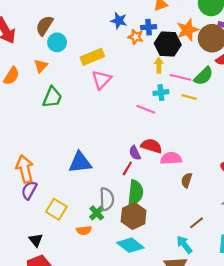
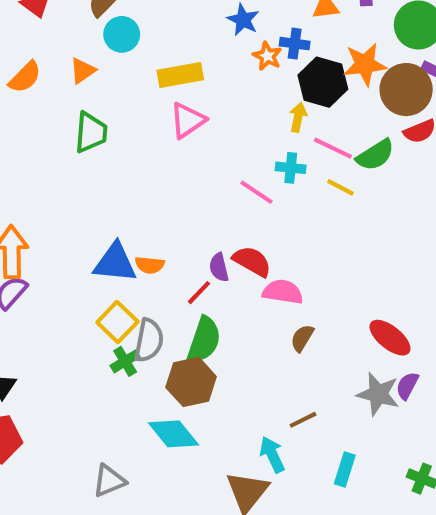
green trapezoid: (52, 97) -> (91, 132), turned -30
yellow square: (56, 209) -> (117, 322), moved
orange semicircle: (84, 230) -> (150, 265), moved

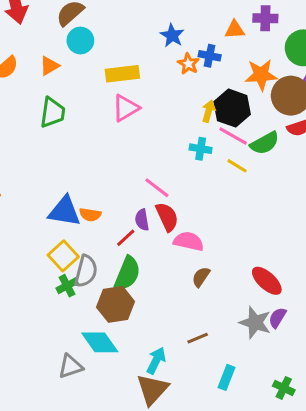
black hexagon: (323, 82) -> (232, 108), moved
pink line: (256, 192) -> (157, 188), moved
red semicircle: (252, 261) -> (167, 217), turned 32
cyan arrow: (272, 455) -> (156, 361), moved, turned 48
gray triangle: (109, 481) -> (70, 366), moved

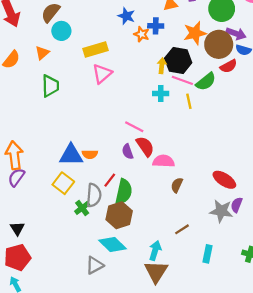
yellow line: (237, 166) -> (189, 101), turned 56
red line: (126, 238) -> (110, 180), moved
yellow square: (63, 256) -> (63, 183), moved

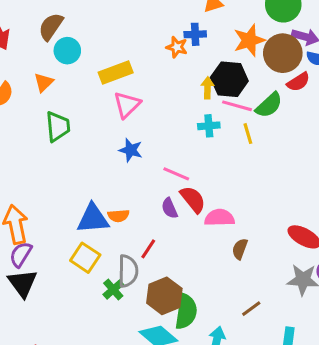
blue star: (126, 16) -> (131, 150), moved
green semicircle: (124, 192) -> (186, 312), moved
black triangle: (17, 228) -> (22, 283), moved, size x1.5

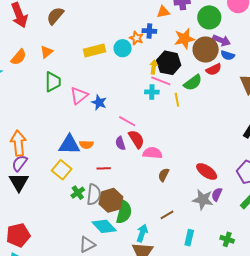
cyan circle: (67, 51) -> (123, 48), moved
pink triangle: (127, 105) -> (79, 96), moved
pink line: (237, 106) -> (161, 81), moved
red line: (148, 249) -> (104, 168), turned 48
gray semicircle: (128, 271) -> (94, 194), moved

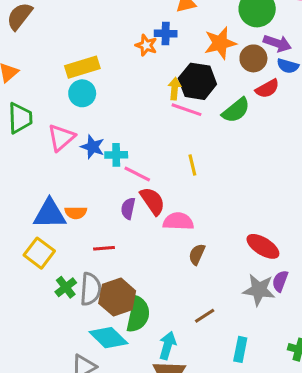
cyan circle: (123, 48) -> (82, 93), moved
brown circle: (206, 50) -> (253, 58), size x0.7
cyan cross: (152, 92) -> (116, 155), moved
yellow line: (177, 100) -> (192, 165), moved
purple semicircle: (120, 143) -> (128, 208), turned 32

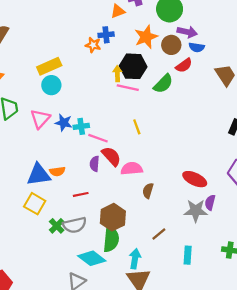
gray semicircle: (91, 289) -> (75, 225), turned 80
brown hexagon: (117, 297) -> (113, 217), moved

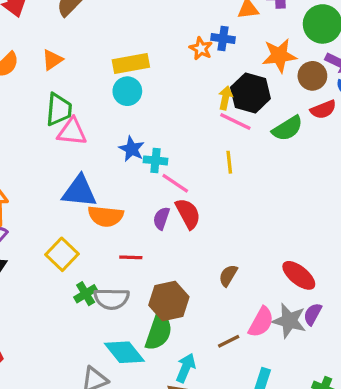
pink triangle: (40, 119) -> (72, 132), moved, turned 40
yellow line: (137, 127) -> (229, 162), moved
pink semicircle: (132, 169) -> (261, 322), moved, turned 110
orange semicircle: (57, 171) -> (106, 216), size x1.5
blue triangle: (39, 175) -> (79, 191), moved

